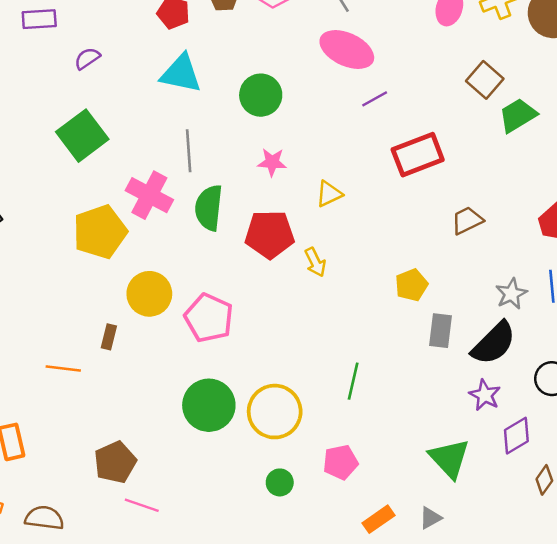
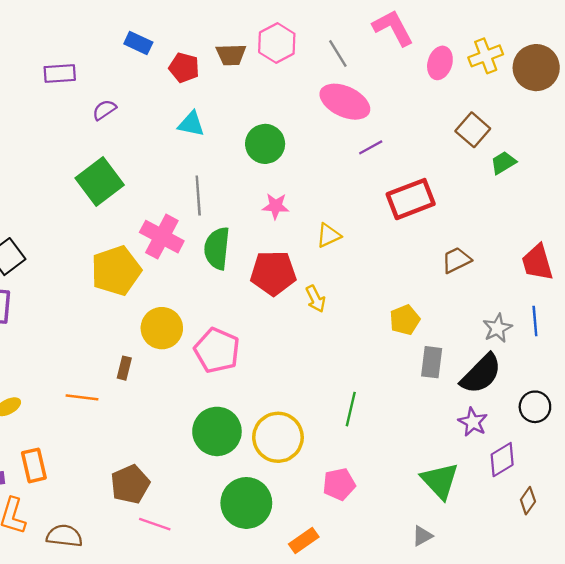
cyan triangle: (181, 74) -> (191, 124), size x0.7
green trapezoid: (518, 115) -> (503, 163), size x0.7
green circle: (280, 482) -> (246, 503), moved, size x2.0
orange rectangle: (378, 519) -> (304, 541), moved

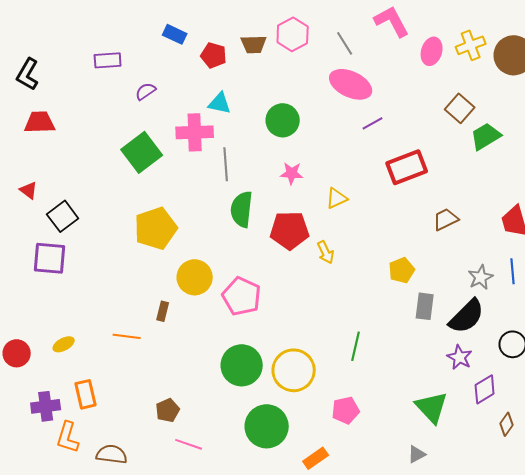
green trapezoid: (503, 163) -> (486, 136), size x1.4
pink cross: (162, 237) -> (195, 132), moved, turned -30
brown pentagon: (130, 484) -> (168, 410), size x0.7

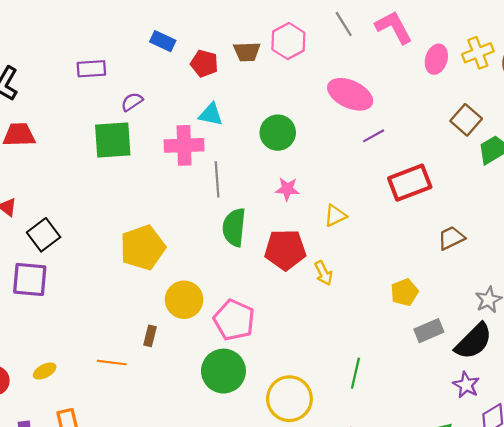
gray line: (345, 43) -> (344, 24), moved
green square: (142, 152) -> (113, 140), moved, turned 33
gray rectangle: (425, 306) -> (429, 331), turned 60
green circle: (242, 365) -> (223, 371), moved

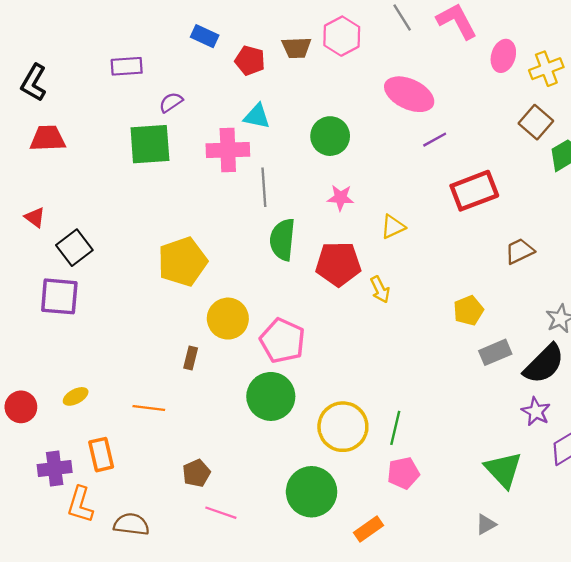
yellow cross: (478, 53) -> (546, 69), moved
orange line: (112, 363) -> (149, 408), moved
green line: (355, 373) -> (395, 428), moved

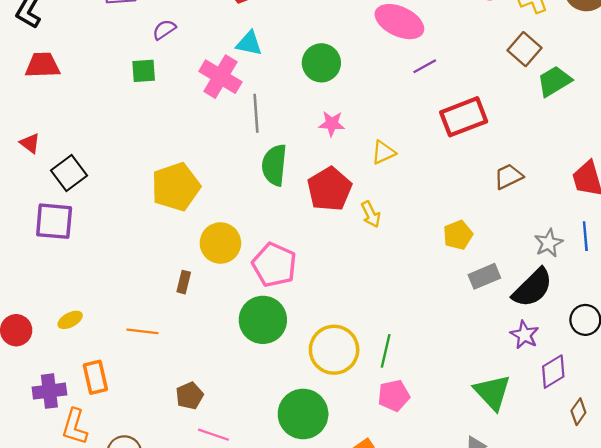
green square: (150, 144) -> (144, 71), size x0.6
pink cross: (228, 150) -> (220, 77), turned 33
red pentagon: (338, 264) -> (329, 189), turned -30

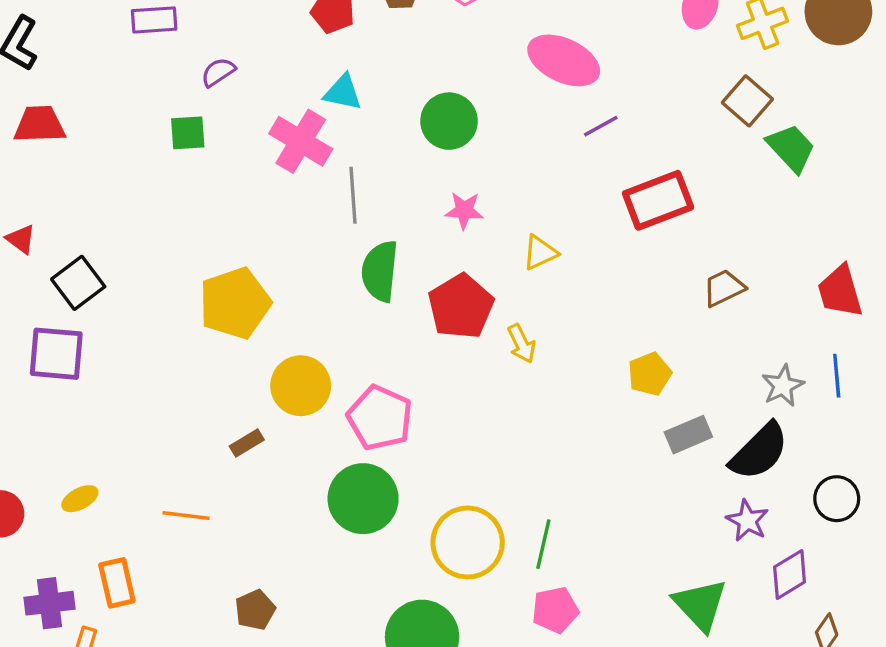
green trapezoid: (554, 81) -> (791, 148), turned 78
brown rectangle: (184, 282) -> (247, 443), turned 45

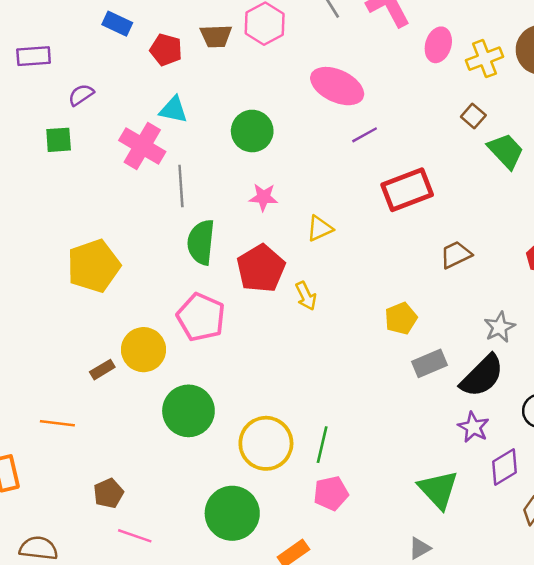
brown square: (747, 101) -> (473, 116), size x0.7
yellow circle: (301, 386) -> (144, 350), moved
pink pentagon: (380, 418) -> (201, 317), moved

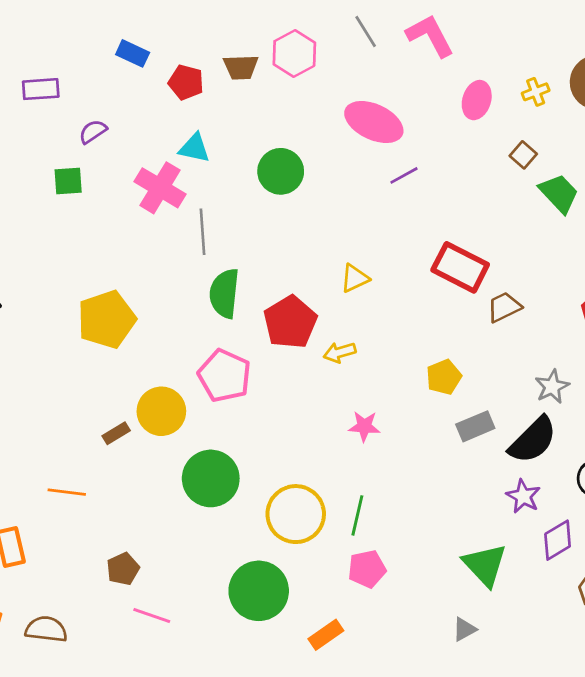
pink ellipse: (438, 45) -> (477, 100), moved
yellow cross: (485, 59) -> (536, 92), size x0.7
red rectangle: (407, 190) -> (460, 267), moved, turned 48
pink star: (263, 197) -> (364, 426), moved
yellow arrow: (306, 296) -> (340, 352), turned 100

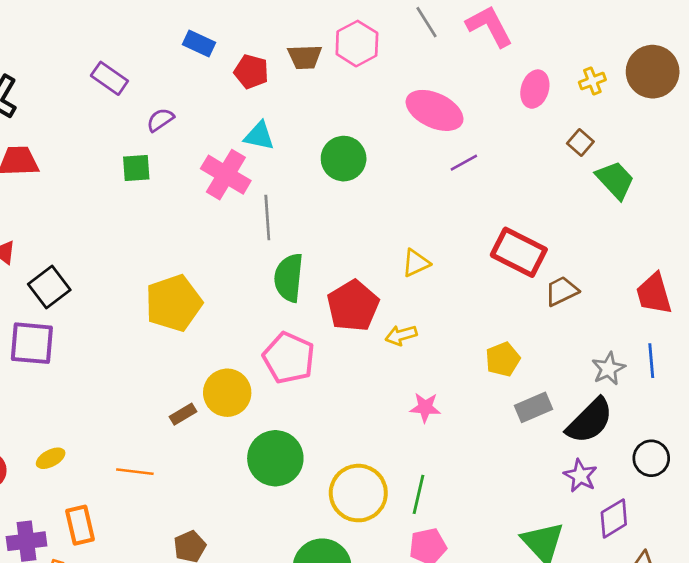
purple rectangle: (41, 89) -> (109, 78), turned 39

